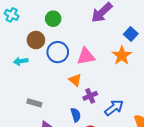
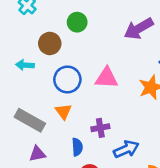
blue circle: (58, 52) -> (67, 79), moved
orange triangle: (75, 80) -> (63, 111), moved
gray rectangle: (34, 103) -> (30, 120), size x1.6

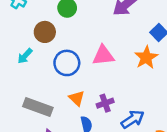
cyan arrow: (25, 65) -> (25, 56), turned -42
orange triangle: (63, 111) -> (77, 98), moved

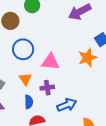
pink triangle: (103, 55) -> (50, 62), moved

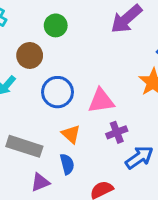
purple cross: (47, 88) -> (117, 132), moved
blue semicircle: (29, 102) -> (67, 164), moved

